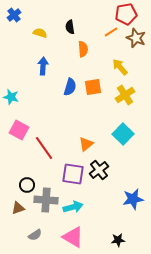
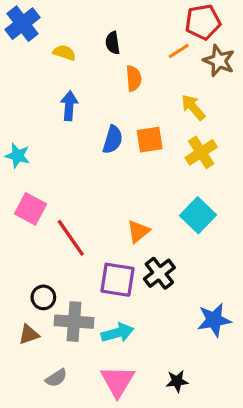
blue cross: (14, 15) -> (22, 24), size x1.5
pink triangle: (73, 237) -> (117, 381), turned 30
black star: (118, 240) -> (177, 381), moved

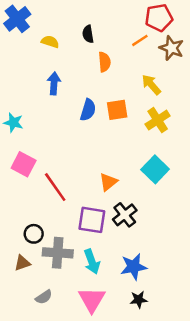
blue star: (214, 320) -> (134, 267), moved
cyan arrow: (117, 333) -> (92, 262), turned 85

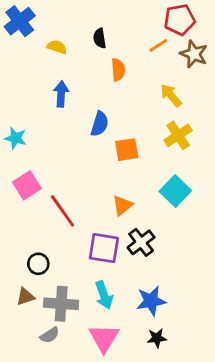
orange square: (117, 110) -> (127, 150), moved
pink square: (24, 164) -> (27, 185), turned 30
gray cross: (58, 253) -> (61, 304), moved

